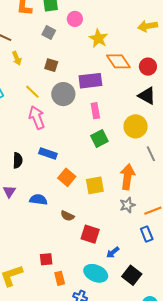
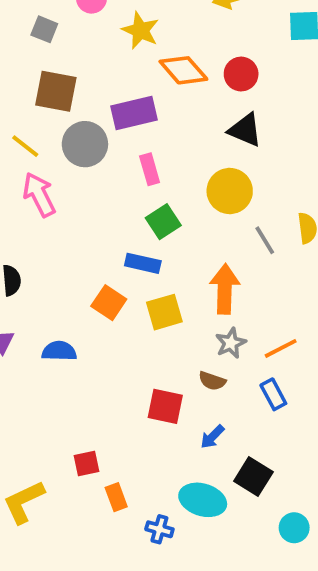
brown square: (51, 65) -> (56, 91), size x1.6
blue rectangle: (48, 153) -> (143, 263), moved
brown semicircle: (67, 216) -> (212, 381), moved
cyan ellipse: (96, 273) -> (203, 500), moved

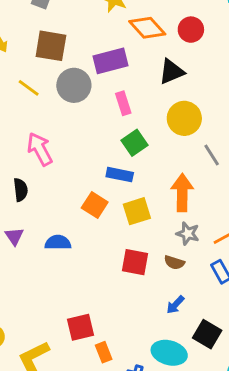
black triangle: (245, 130) -> (172, 72), moved, turned -44
pink arrow: (39, 195) -> (40, 149), moved
gray star: (231, 343) -> (188, 233), turned -30
red square: (165, 406) -> (135, 262), moved
red square: (86, 464) -> (81, 327), size x1.4

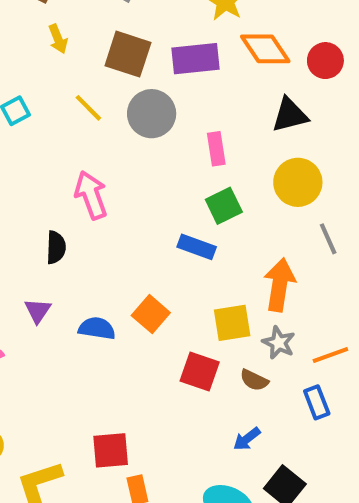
purple rectangle: (111, 61) -> (195, 59), moved
orange square: (95, 205) -> (151, 314), moved
yellow square: (137, 211) -> (232, 323), moved

